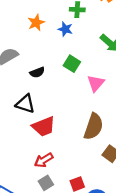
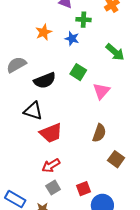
black semicircle: (37, 72) -> (45, 80), size x1.5
brown semicircle: (94, 127) -> (99, 133), size x0.7

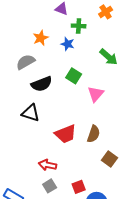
gray semicircle: (16, 65) -> (26, 62), moved
red trapezoid: (51, 133) -> (66, 134), moved
red arrow: (51, 165) -> (48, 165), turned 42

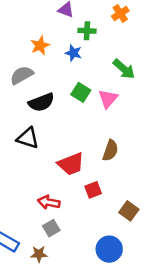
pink triangle: (96, 94) -> (108, 99), moved
brown semicircle: (94, 134) -> (110, 150), moved
brown square: (110, 159) -> (129, 211), moved
red square: (79, 187) -> (93, 190), moved

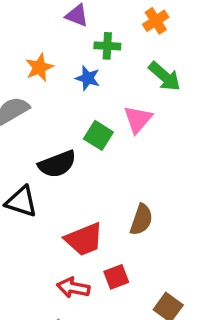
green arrow: (124, 69) -> (165, 76), moved
pink triangle: (108, 99) -> (138, 119), moved
black semicircle: (41, 102) -> (57, 164), moved
red arrow: (49, 202) -> (73, 288), moved

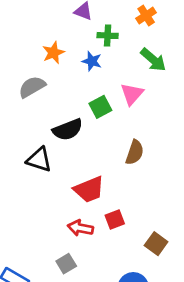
green square: (98, 135) -> (100, 107), turned 30
brown semicircle: (141, 220) -> (135, 152), moved

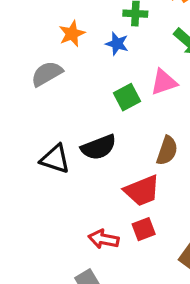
pink triangle: (132, 94) -> (164, 82), turned 30
black semicircle: (68, 130) -> (99, 147), moved
red trapezoid: (89, 189) -> (142, 191), moved

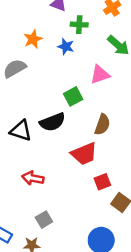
green square: (127, 97) -> (73, 96), moved
red square: (144, 229) -> (102, 182), moved
red arrow: (104, 239) -> (33, 178), moved

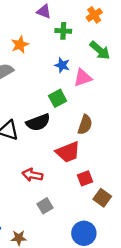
blue star: (66, 47) -> (62, 65), moved
red arrow: (33, 178) -> (32, 175), moved
gray square: (44, 220) -> (45, 206), moved

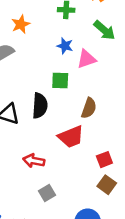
green square: (58, 98) -> (60, 81), turned 30
black semicircle: (38, 122) -> (40, 106), turned -65
red square: (85, 178) -> (104, 160), moved

